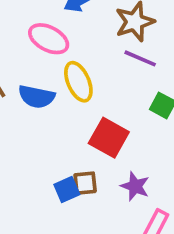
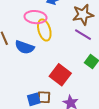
pink ellipse: (49, 39) -> (35, 17), turned -30
yellow ellipse: (78, 82) -> (44, 30), moved

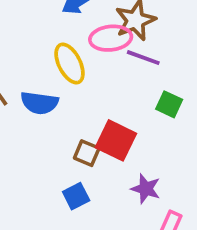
pink ellipse: (35, 17) -> (111, 38), moved
brown square: (44, 97) -> (87, 153), moved, turned 32

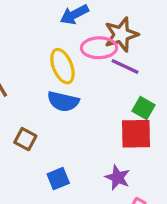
blue semicircle: (39, 103) -> (63, 101), moved
red square: (116, 140) -> (136, 134), moved, turned -32
brown square: (87, 153) -> (25, 139), moved

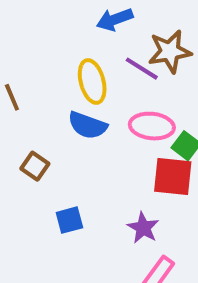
pink ellipse: (99, 48) -> (152, 126), moved
purple line: (125, 67) -> (142, 69), moved

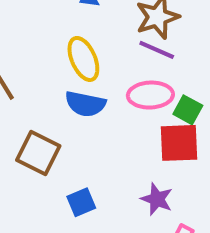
purple line: (142, 69) -> (157, 50), moved
brown square: (35, 166) -> (38, 153), size x1.5

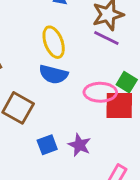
pink ellipse: (150, 95) -> (100, 92), moved
purple star: (157, 199) -> (79, 145), moved

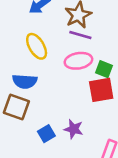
blue semicircle: (53, 74) -> (25, 81), moved
pink ellipse: (100, 92) -> (78, 61), moved

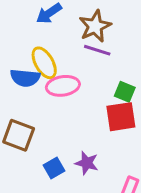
pink ellipse: (78, 61) -> (63, 86), moved
blue semicircle: (25, 81) -> (25, 78), moved

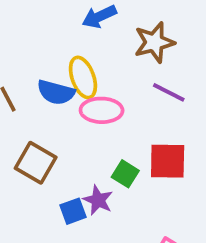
purple line: (97, 50) -> (169, 92), moved
green square: (125, 92) -> (125, 174), moved
purple star: (87, 163) -> (98, 200), moved

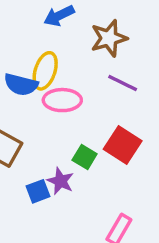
yellow ellipse: (83, 77) -> (45, 71), turned 39
red square: (168, 161) -> (123, 145), turned 33

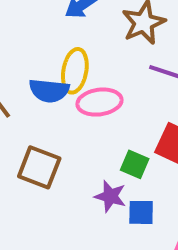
blue square: (38, 191) -> (141, 212), moved, turned 30

